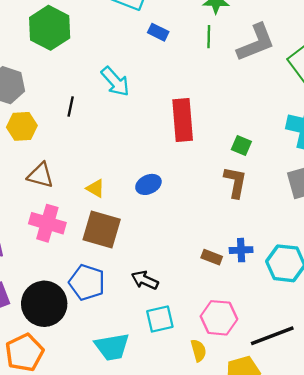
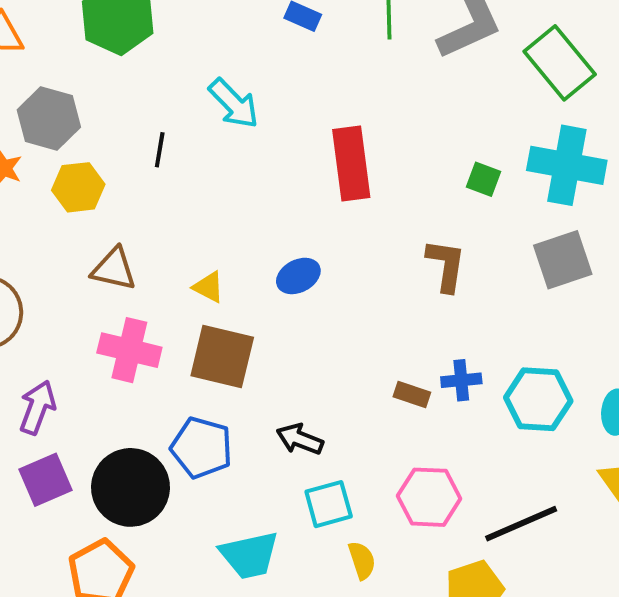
green square: (241, 145) -> (483, 179), moved
yellow semicircle: (198, 350) -> (362, 560), moved

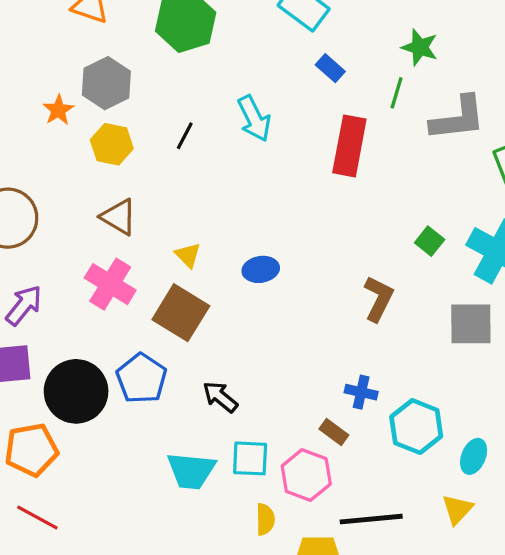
red rectangle: (351, 164) -> (349, 146), moved
brown rectangle: (412, 394) -> (334, 432), moved
cyan square: (329, 504) -> (250, 458), moved
cyan trapezoid: (249, 555) -> (191, 471), moved
yellow semicircle: (362, 560) -> (265, 519), moved

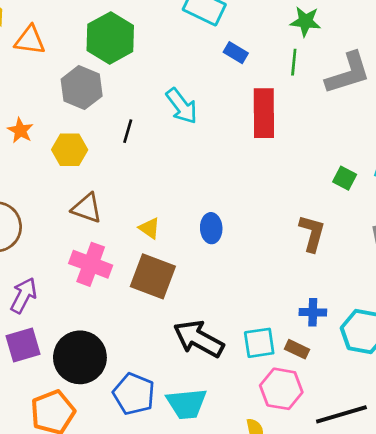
gray hexagon: (106, 83) -> (82, 88), moved
blue ellipse: (261, 269) -> (211, 228), turned -72
blue pentagon: (142, 378) -> (134, 394), moved
black arrow: (220, 397) -> (199, 339), size x1.6
cyan square: (250, 458) -> (259, 343), moved

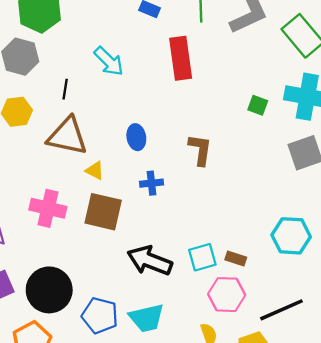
brown triangle: (87, 208) -> (67, 136), moved, size x1.5
blue ellipse: (211, 228) -> (136, 137), moved
brown L-shape: (312, 233) -> (200, 150), moved
blue cross: (313, 312) -> (151, 183), moved

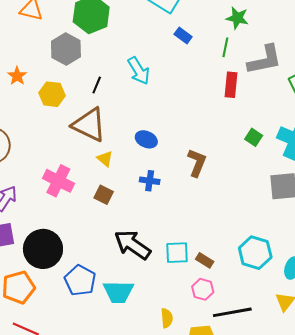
red rectangle: (181, 58) -> (231, 85), moved, size x0.7
blue ellipse: (136, 137) -> (146, 139), turned -70
brown square: (103, 212) -> (104, 195), size x0.6
pink hexagon: (227, 295) -> (203, 289), moved, size x0.7

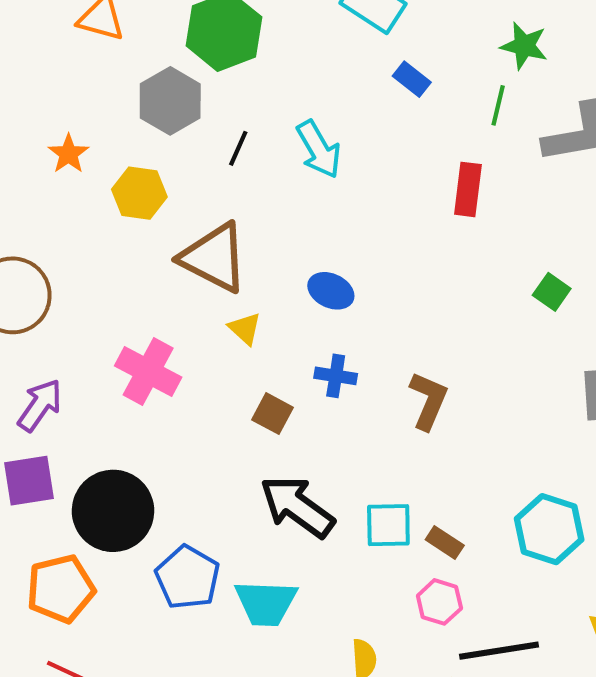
black line: (97, 85) -> (238, 148), moved
red rectangle: (231, 85) -> (468, 189), moved
brown L-shape: (197, 163) -> (428, 401), moved
brown square: (104, 195) -> (272, 414), moved

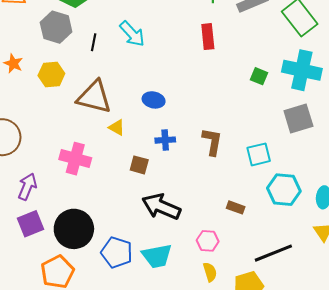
cyan square: (388, 525) -> (259, 154), moved
pink hexagon: (439, 602) -> (208, 241), moved

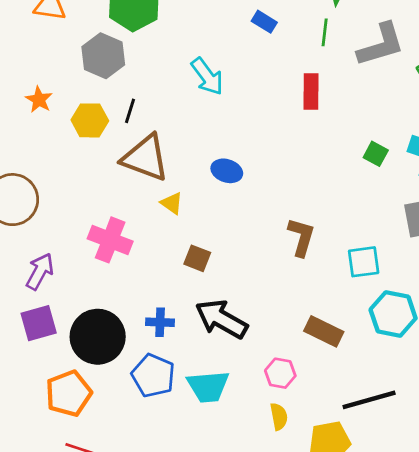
black line: (94, 42) -> (130, 111), moved
blue cross: (165, 140) -> (160, 322), moved
brown rectangle: (236, 207) -> (324, 331), size x1.5

